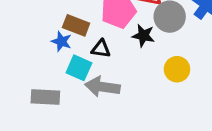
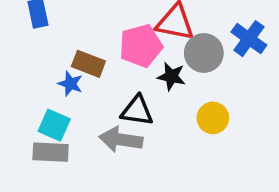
black triangle: (101, 49) -> (137, 111), moved, size x1.4
cyan square: (79, 68) -> (54, 125), moved

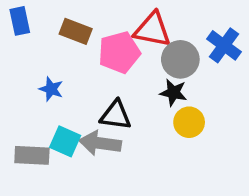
brown rectangle: (88, 64) -> (76, 31), moved
black star: (171, 76) -> (173, 93), moved
cyan square: (54, 125) -> (65, 141), moved

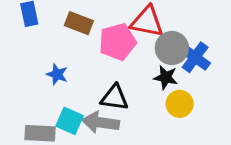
blue cross: (224, 45) -> (195, 57), moved

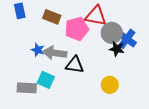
black star: (166, 77) -> (117, 49), moved
yellow circle: (180, 104) -> (110, 85), moved
gray arrow: (101, 122) -> (55, 53), moved

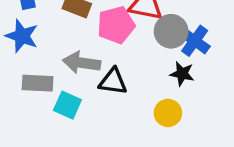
black star: (117, 49) -> (182, 74), moved
blue star: (38, 50) -> (22, 36), moved, size x1.5
gray rectangle: (27, 88) -> (38, 83), moved

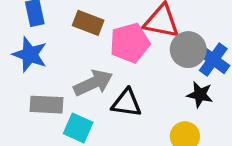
gray arrow: (82, 63) -> (93, 83), turned 147

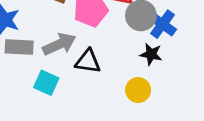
gray rectangle: (46, 105) -> (19, 47), moved

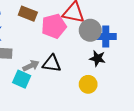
blue cross: (162, 24) -> (106, 37), turned -36
gray arrow: (59, 44) -> (31, 66), moved, size x0.7

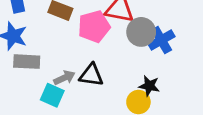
blue cross: (106, 37) -> (161, 40), turned -30
black star: (97, 58) -> (149, 86), moved

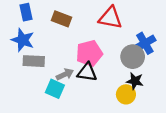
pink pentagon: (94, 27) -> (89, 53), moved
gray circle: (141, 32) -> (133, 57), moved

